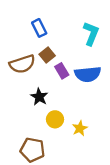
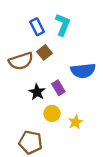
cyan L-shape: (91, 34) -> (63, 25), moved
purple rectangle: (62, 71) -> (58, 88), moved

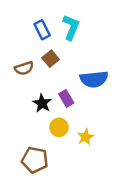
brown semicircle: (21, 61) -> (24, 68), size x0.7

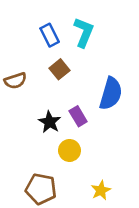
brown semicircle: (24, 68) -> (15, 81), moved
blue semicircle: (94, 79) -> (111, 94), turned -68
yellow star: (86, 137) -> (101, 190), moved

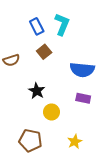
blue semicircle: (111, 94) -> (82, 70), turned 80
purple rectangle: (78, 116) -> (83, 98), moved, turned -48

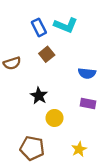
cyan L-shape: (62, 24) -> (66, 25), turned 90
blue semicircle: (82, 70) -> (87, 73), size x0.7

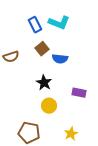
blue semicircle: (87, 73) -> (60, 59), moved
black star: (39, 96) -> (44, 83), moved

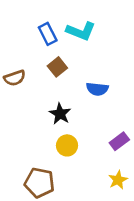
blue semicircle: (60, 59) -> (97, 89), moved
purple rectangle: (79, 93) -> (119, 141), moved, turned -48
yellow star: (71, 134) -> (118, 180), moved

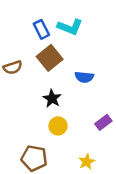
brown square: (57, 67) -> (50, 58), size x1.5
yellow star: (118, 180) -> (87, 162), moved

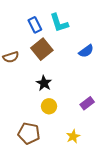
cyan L-shape: (70, 27) -> (59, 23), turned 50
blue semicircle: (84, 77) -> (86, 51), moved, turned -42

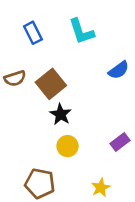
blue rectangle: (35, 25) -> (33, 33), moved
brown square: (42, 49) -> (51, 84), moved

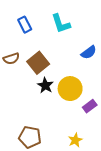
yellow circle: (68, 146) -> (70, 89), moved, size x1.5

